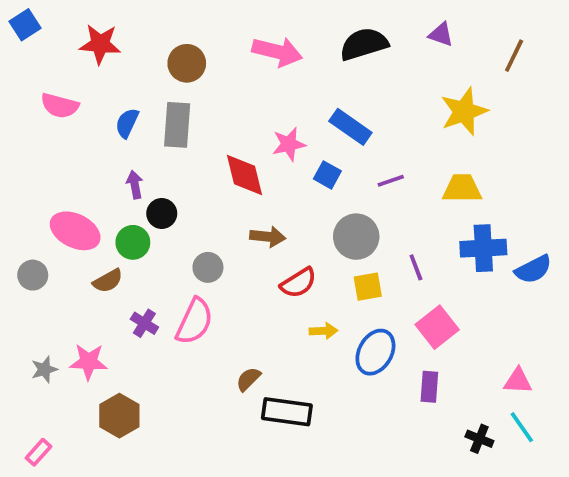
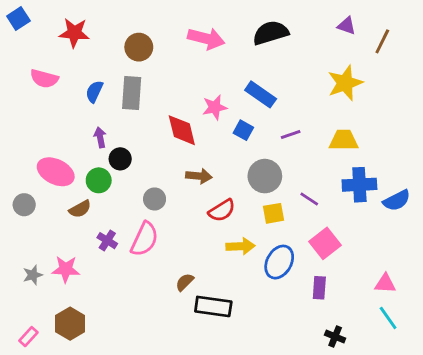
purple triangle: (441, 34) -> (347, 26), moved
purple line: (416, 267) -> (309, 199), turned -36
yellow arrow: (323, 331) -> (240, 246), size x1.4
brown hexagon: (119, 416) -> (70, 324), moved
black cross: (479, 439) -> (335, 337), moved

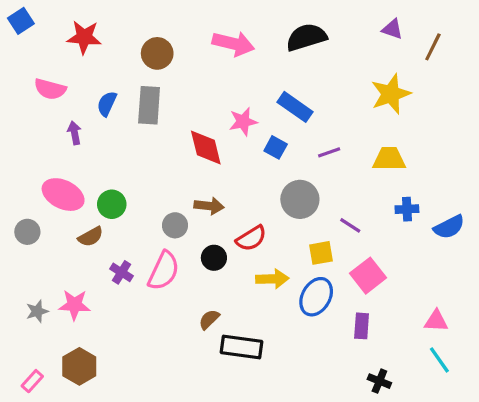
purple arrow: (100, 137) -> (74, 133), moved
black circle: (120, 159) -> (214, 258), moved
brown arrow: (199, 176) -> (209, 206), moved
blue cross: (359, 185) -> (407, 209), size x0.6
yellow square: (273, 213) -> (321, 253), moved

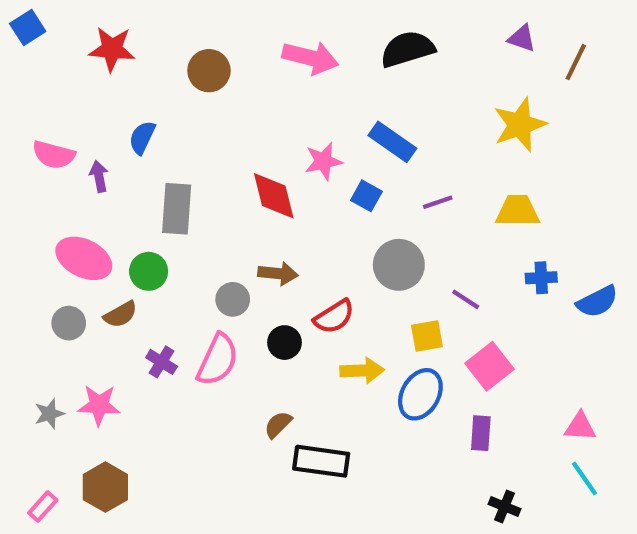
pink semicircle: (50, 89) -> (54, 155), moved
gray rectangle: (149, 105) -> (177, 209), moved
gray circle: (27, 232) -> (69, 323), moved

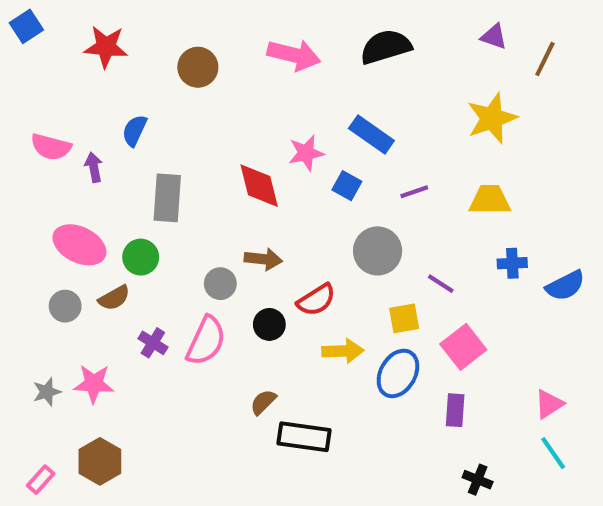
pink triangle: (580, 427) -> (549, 404), turned -36

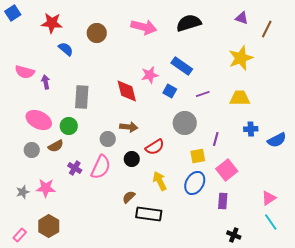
blue semicircle: (135, 130) -> (66, 49), moved, turned 105
purple line: (441, 284) -> (216, 139), turned 72
yellow arrow: (343, 351) -> (160, 181), moved, turned -114

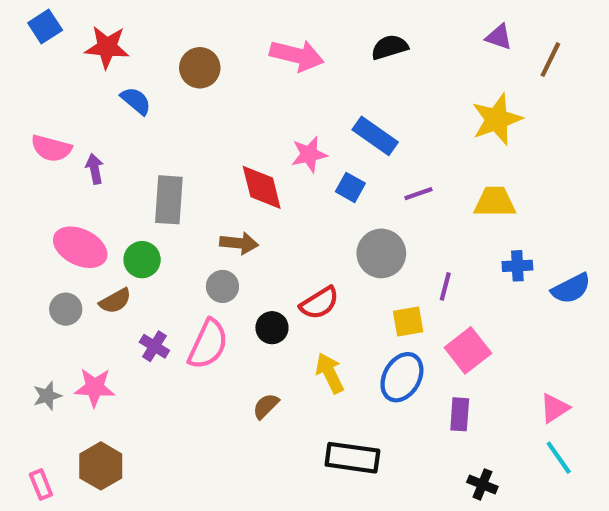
blue square: (13, 13) -> (45, 27), moved
black semicircle: (189, 23) -> (390, 47), size x0.7
brown arrow: (129, 127) -> (239, 243), moved
black rectangle: (149, 214) -> (352, 458), moved
pink rectangle: (20, 235) -> (41, 484), turned -64

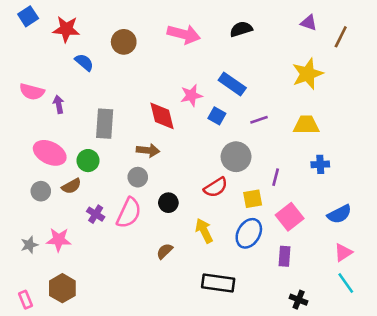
blue semicircle: (571, 289) -> (339, 214), moved
red semicircle: (319, 303) -> (216, 187), moved

